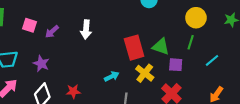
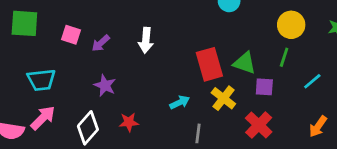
purple star: (41, 64) -> (105, 85), moved

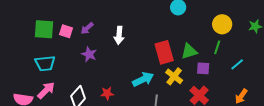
green square: (24, 23) -> (44, 29), moved
purple arrow: (101, 43) -> (87, 28), moved
green triangle: (245, 63) -> (189, 51), turned -36
purple star: (105, 85) -> (89, 54), moved
cyan arrow: (180, 102) -> (143, 79), size x1.5

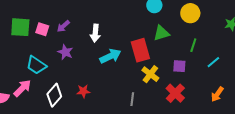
yellow circle: (222, 24) -> (190, 13), moved
green triangle: (189, 51) -> (161, 33), moved
cyan trapezoid: (45, 63) -> (36, 65), moved, turned 40
cyan arrow: (143, 79) -> (110, 56), moved

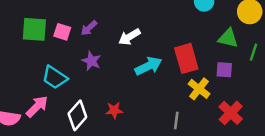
white arrow: (95, 33) -> (129, 37), turned 54
green triangle: (161, 33) -> (228, 38), moved, turned 30
purple square: (179, 66) -> (224, 70), moved

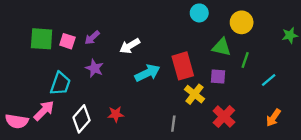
cyan trapezoid: (55, 77) -> (60, 84), turned -105

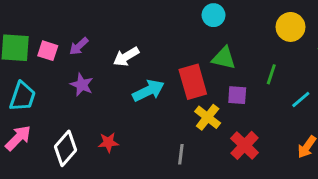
yellow circle: (242, 22) -> (290, 27), moved
green triangle: (222, 47) -> (224, 58), moved
cyan trapezoid: (60, 84) -> (23, 97), moved

